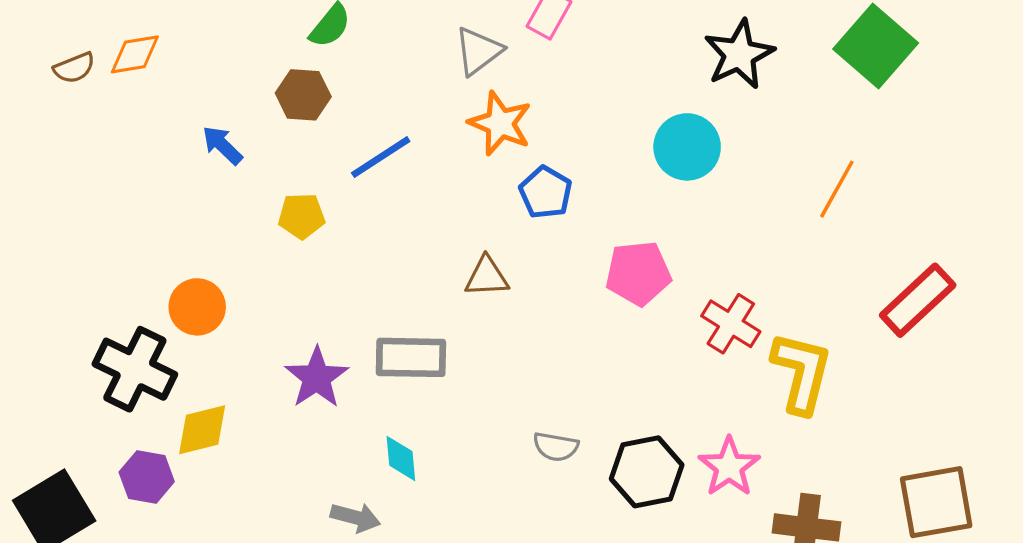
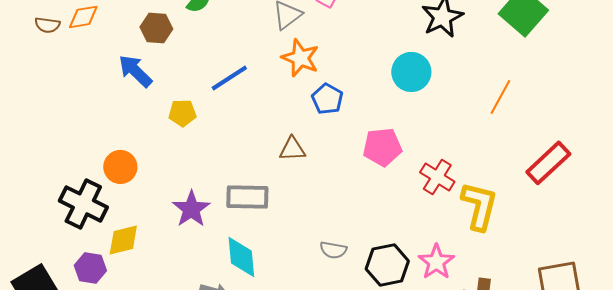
brown semicircle: (74, 68) -> (47, 25), turned 30
brown hexagon: (303, 95) -> (156, 28), moved
blue arrow: (222, 145) -> (135, 71), size x1.4
cyan diamond: (401, 458) -> (241, 257), size x1.5

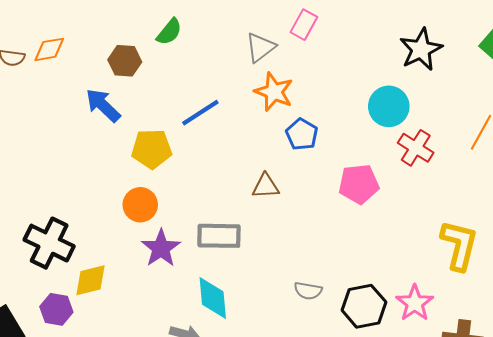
yellow pentagon: (182, 113) -> (152, 149), size x1.4
orange circle: (120, 167) -> (140, 205), moved
red cross: (437, 177) -> (416, 148), moved

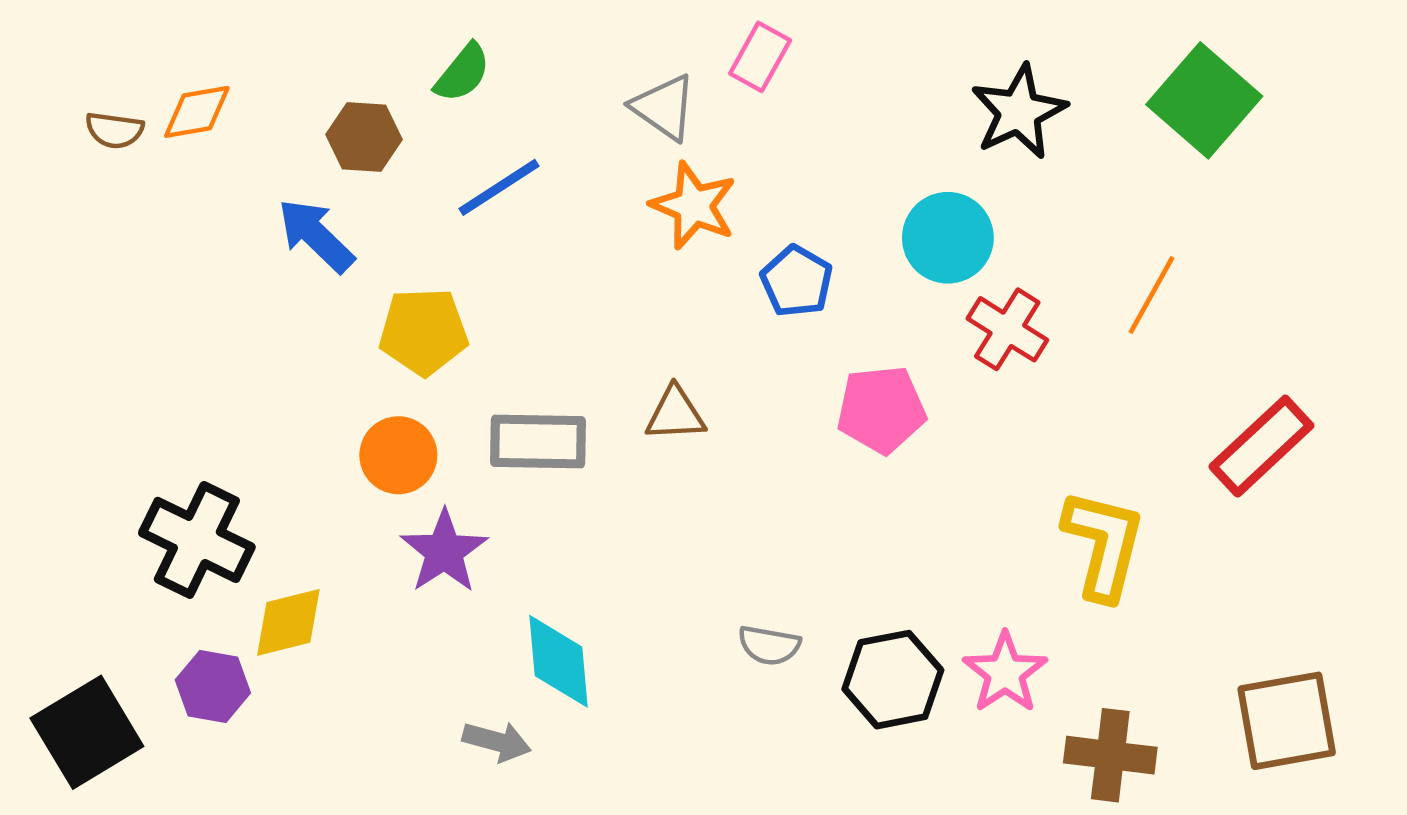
gray triangle: (260, 47) -> (664, 107), turned -48
blue line: (200, 113) -> (499, 187), moved
blue pentagon: (302, 134) -> (797, 281), moved
gray rectangle: (219, 236) -> (538, 441), moved

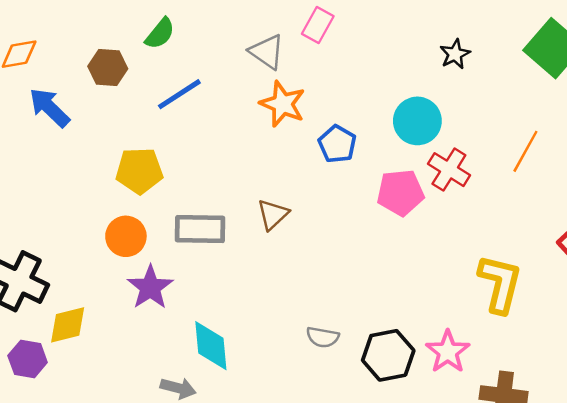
black star: (1019, 112) -> (455, 54), size x0.6
blue arrow: (316, 235) -> (49, 108), moved
pink pentagon: (881, 409) -> (400, 193), moved
brown triangle: (675, 414) -> (273, 214), turned -40

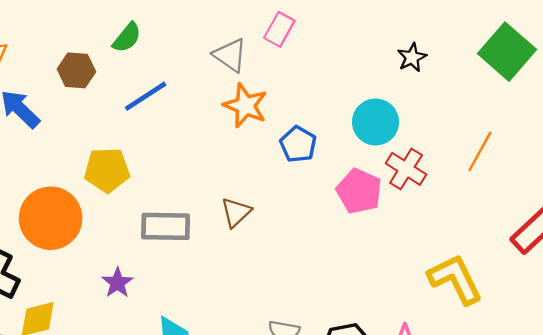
pink pentagon: (400, 193) -> (359, 191), turned 30
orange circle: (126, 236) -> (51, 218), moved, size x1.6
yellow L-shape: (500, 284) -> (455, 279), turned -40
purple star: (150, 287) -> (117, 283), size x0.7

